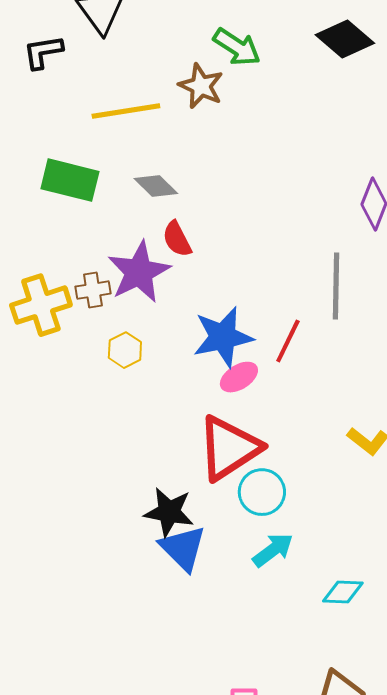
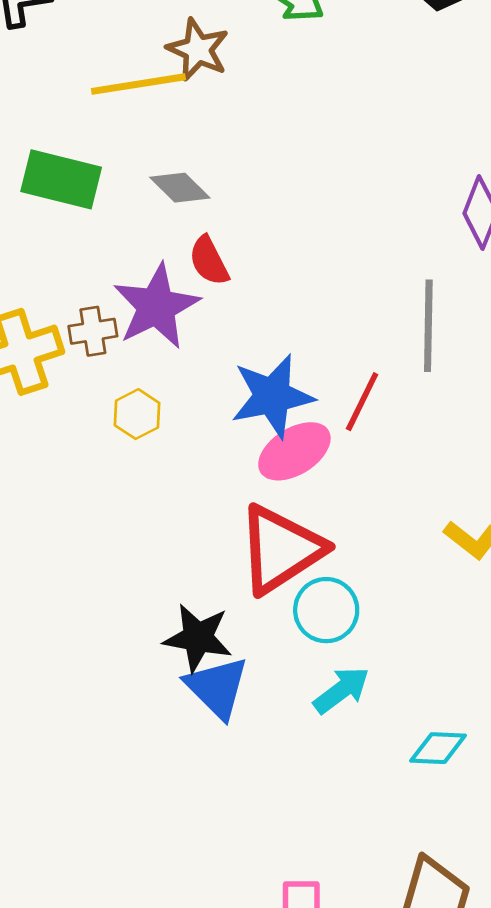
brown star: (201, 86) -> (198, 50), moved
pink ellipse: (239, 377) -> (294, 451), size x1.4

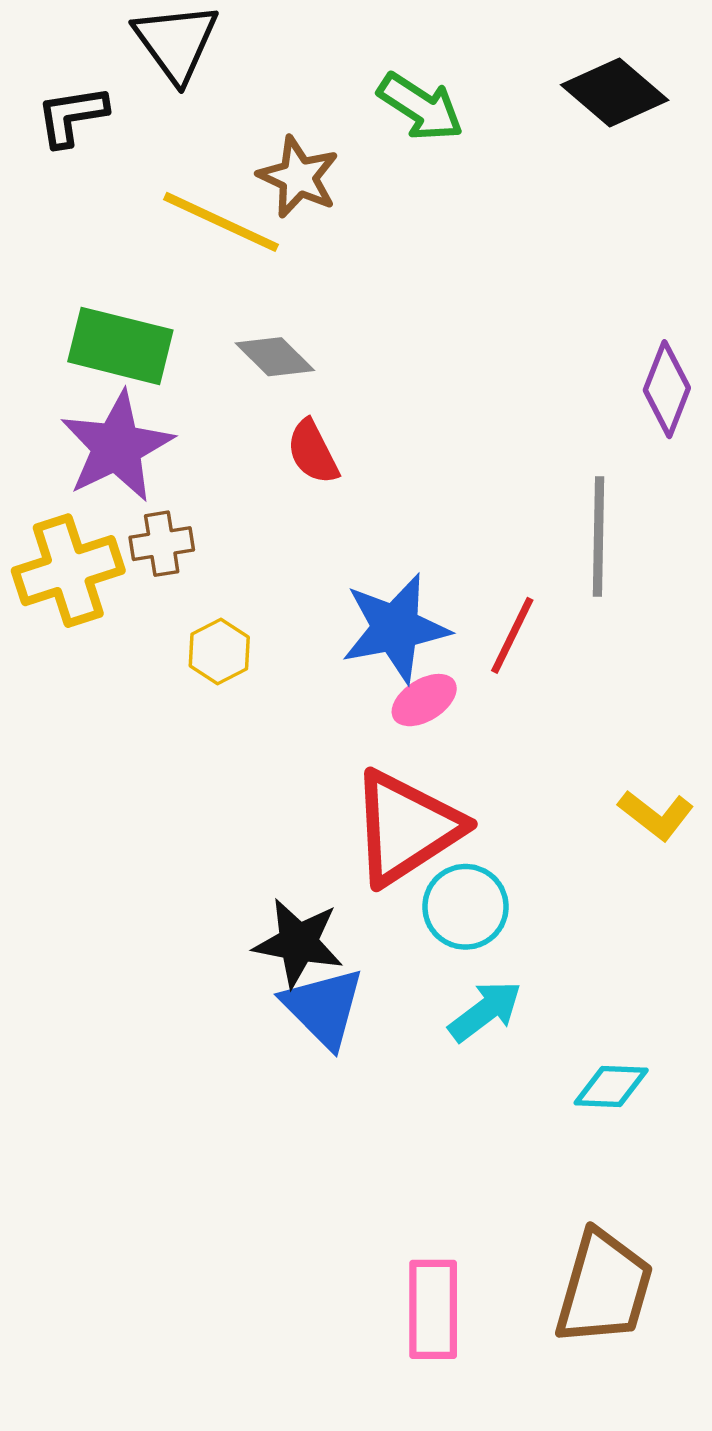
yellow line: (138, 84) -> (221, 222), turned 34
purple star: (156, 306) -> (117, 447), moved
pink ellipse: (294, 451) -> (424, 700), size x0.7

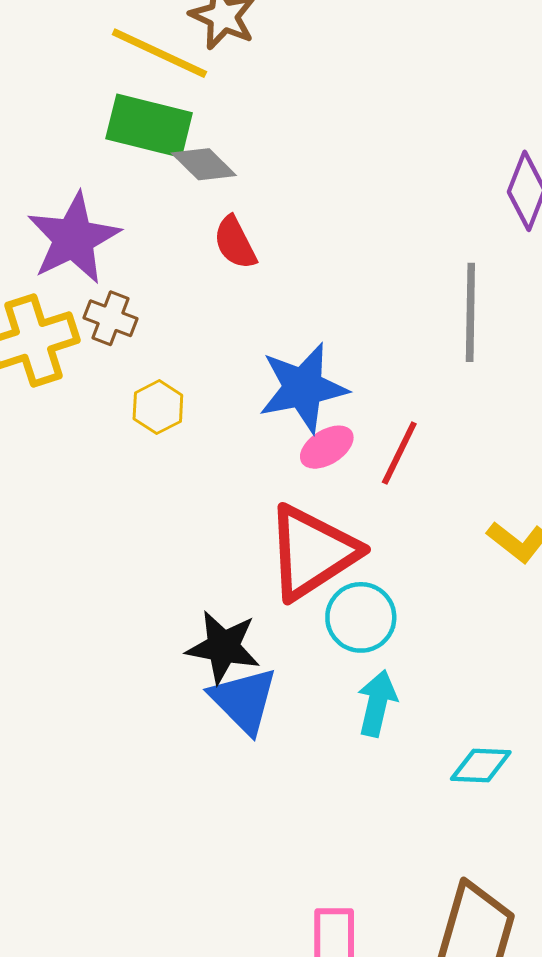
green rectangle: (120, 346) -> (149, 126), moved
brown cross: (162, 544) -> (111, 318), turned 30
red line: (512, 635) -> (399, 453), moved
cyan arrow: (485, 1011) -> (377, 703), turned -40

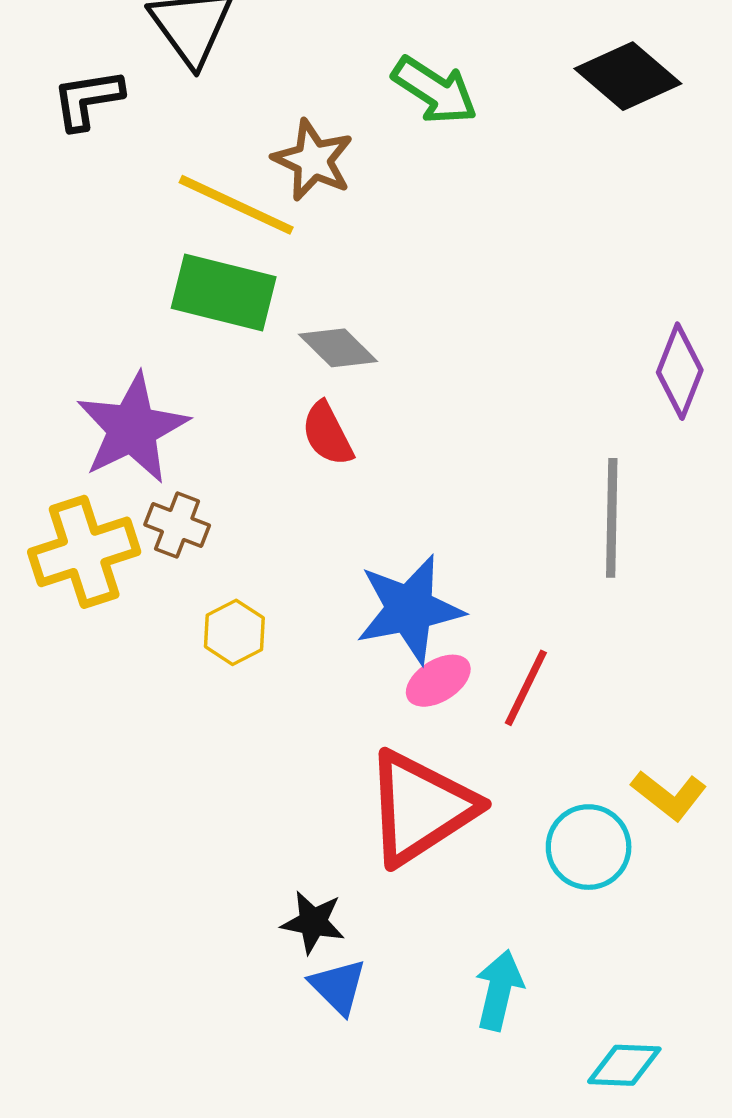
gray diamond: (204, 164) -> (338, 348), moved
cyan circle: (361, 617) -> (589, 847), moved
black star: (223, 647) -> (313, 922), size x0.7
blue triangle: (244, 700) -> (338, 987), size x0.7

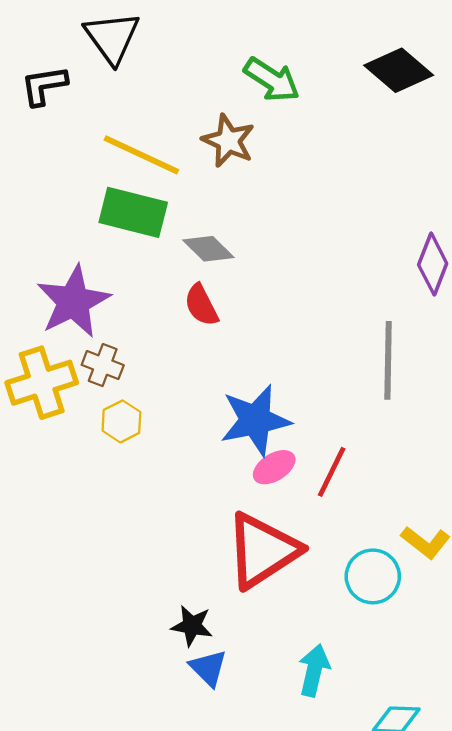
brown star: (313, 160) -> (228, 141), moved
yellow hexagon: (234, 632) -> (121, 421), moved

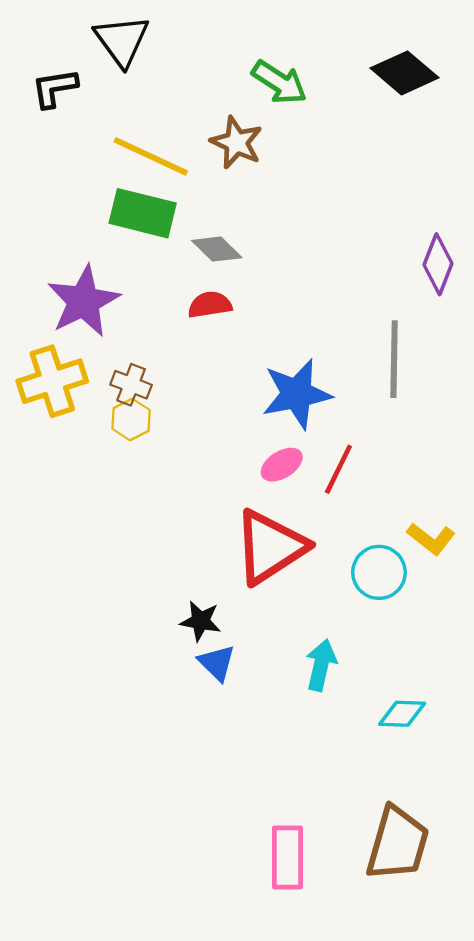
red semicircle: (201, 305) -> (210, 305), turned 108
brown cross: (103, 365) -> (131, 385), moved
blue star: (255, 420) -> (297, 394), moved

